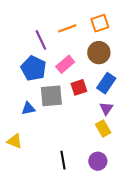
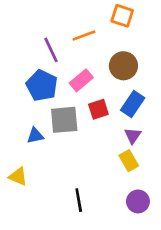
orange square: (100, 23) -> (122, 16), moved, turned 36
purple circle: (98, 161) -> (138, 201), moved

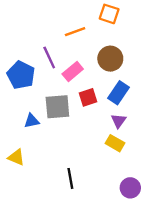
purple line: (51, 50) -> (49, 57), moved
blue pentagon: (42, 86) -> (21, 75), moved
yellow rectangle: (129, 161) -> (115, 143), turned -30
purple circle: (138, 201) -> (130, 188), moved

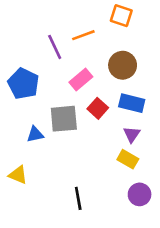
purple line: (49, 57) -> (55, 47), moved
blue rectangle: (119, 93) -> (132, 103), turned 70
red square: (88, 97) -> (98, 108), turned -30
purple circle: (130, 188) -> (140, 194), moved

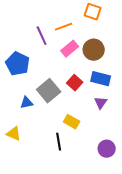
pink rectangle: (81, 80) -> (70, 49), moved
gray square: (64, 119) -> (49, 91), turned -35
yellow rectangle: (128, 159) -> (72, 122), moved
black line: (78, 198) -> (59, 142), moved

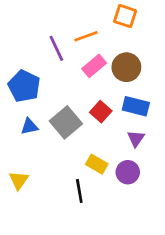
blue triangle: (27, 103) -> (29, 126), moved
yellow triangle: (14, 134) -> (19, 180), turned 42
purple circle: (107, 149) -> (128, 172), moved

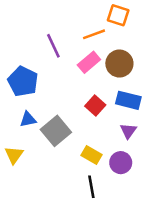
orange line: (86, 36) -> (94, 34), moved
gray square: (66, 122) -> (56, 131), moved
yellow triangle: (19, 180) -> (14, 155), moved
black line: (79, 191) -> (91, 187), moved

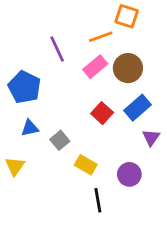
blue rectangle: (128, 100) -> (137, 108), turned -55
gray square: (56, 131) -> (60, 140), size x0.6
purple triangle: (128, 131) -> (151, 138), moved
yellow rectangle: (91, 155) -> (86, 165), moved

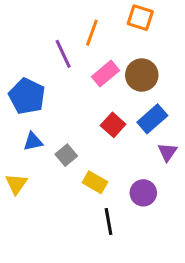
orange line: (101, 37) -> (92, 33), moved, turned -50

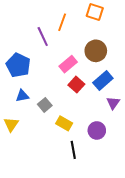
pink rectangle: (106, 74) -> (68, 64), moved

